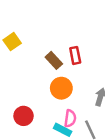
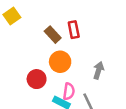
red circle: (24, 116) -> (37, 79), moved

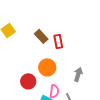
brown rectangle: (53, 35) -> (41, 36), moved

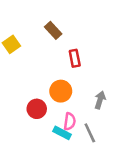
brown rectangle: (41, 36) -> (53, 30), moved

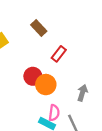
red rectangle: (75, 58) -> (59, 54), turned 49
red circle: (37, 109) -> (33, 76), moved

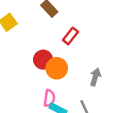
pink semicircle: (54, 113) -> (49, 98), moved

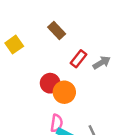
gray arrow: (95, 77) -> (102, 63), moved, turned 42

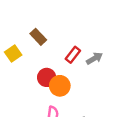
brown rectangle: (57, 30) -> (38, 37), moved
yellow square: (14, 45) -> (13, 54), moved

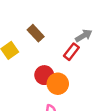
gray arrow: (94, 58) -> (84, 36), moved

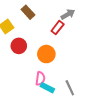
red circle: (44, 75) -> (19, 46), moved

